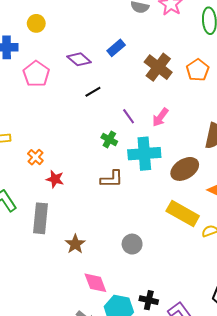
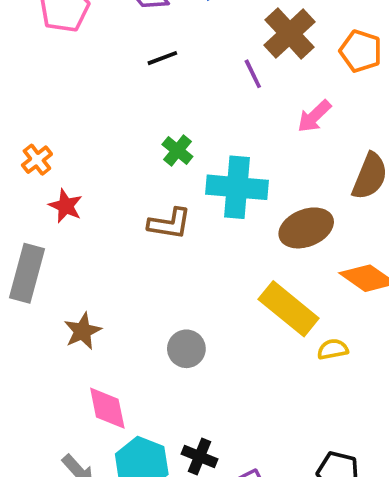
orange pentagon: (198, 70) -> (361, 51), turned -30
purple line: (129, 116) -> (253, 74), moved
pink arrow: (160, 117) -> (314, 116), moved

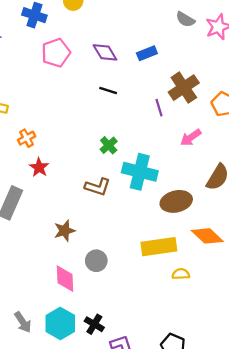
black line: (162, 58) -> (108, 90), turned 30
yellow rectangle: (289, 309) -> (159, 247), turned -56
brown star: (83, 331) -> (64, 231), moved
pink diamond: (107, 408) -> (65, 279), moved

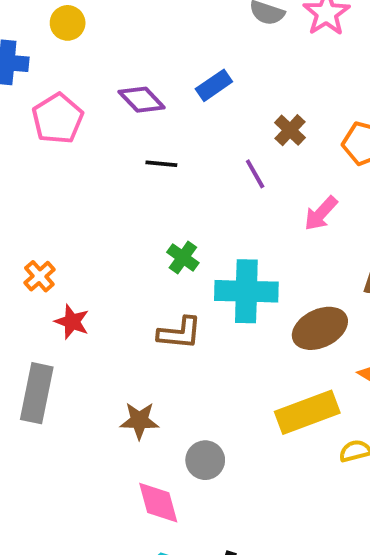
brown cross: (184, 88) -> (290, 130), size x0.6
brown star: (64, 231) -> (139, 421), turned 30

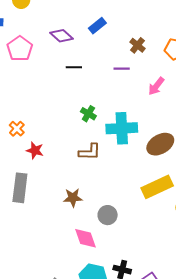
purple line: (255, 174) -> (122, 69), turned -56

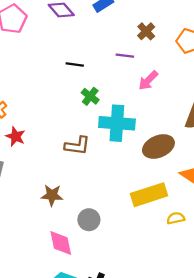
black line: (74, 67) -> (75, 65), moved
pink arrow: (156, 86) -> (148, 80), moved
green cross: (88, 114) -> (90, 96), moved

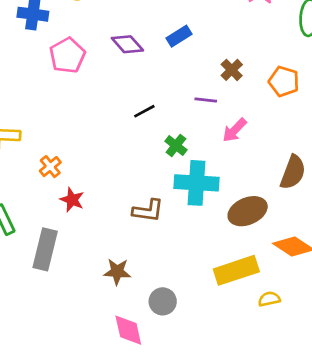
black line: (75, 65) -> (144, 111), turned -36
green cross: (90, 96) -> (176, 146), moved

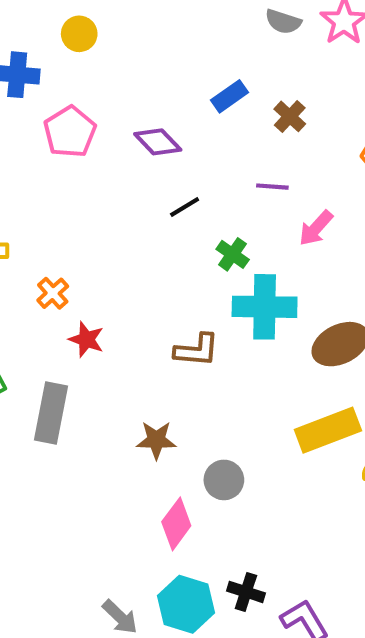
purple diamond: (127, 44) -> (158, 142), moved
brown cross: (232, 70) -> (290, 116), moved
pink diamond: (128, 330) -> (176, 524), turned 52

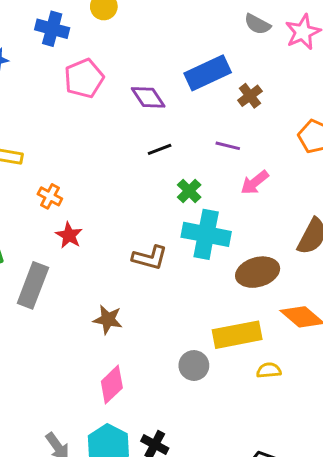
blue rectangle: (230, 96) -> (208, 73), size x1.6
orange cross: (53, 293) -> (50, 196), turned -30
gray circle: (224, 480) -> (194, 366), moved

